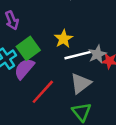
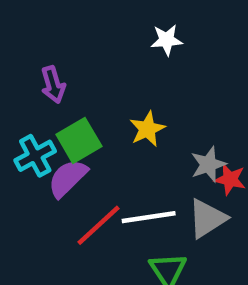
white line: (78, 55) -> (149, 217), moved
gray triangle: (81, 83) -> (207, 219), moved

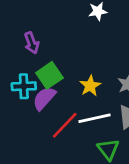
yellow star: (147, 129) -> (90, 86), moved
cyan cross: (35, 156) -> (24, 86), turned 30

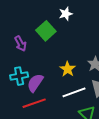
green square: (49, 75) -> (46, 31), moved
red line: (65, 125) -> (34, 103), moved, turned 35

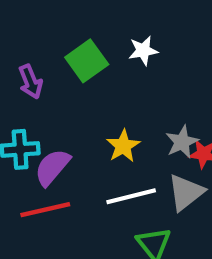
white star: (66, 14) -> (143, 51), moved

